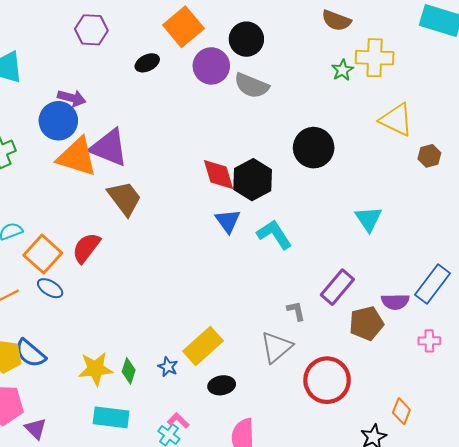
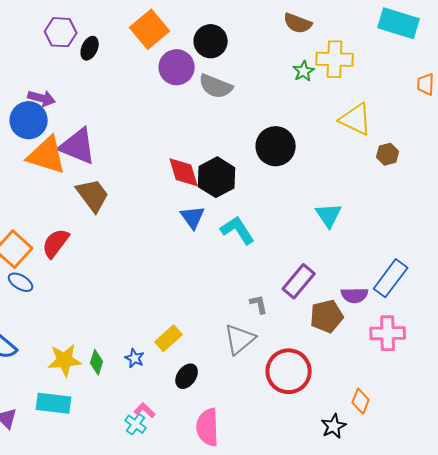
black ellipse: (147, 63) -> (90, 48), moved, turned -40
pink cross: (429, 341) -> (388, 333), size x1.6
yellow rectangle: (203, 346) -> (169, 338), size x0.7
black ellipse: (222, 385) -> (187, 376), turned -45
cyan rectangle: (111, 417) -> (54, 403), moved

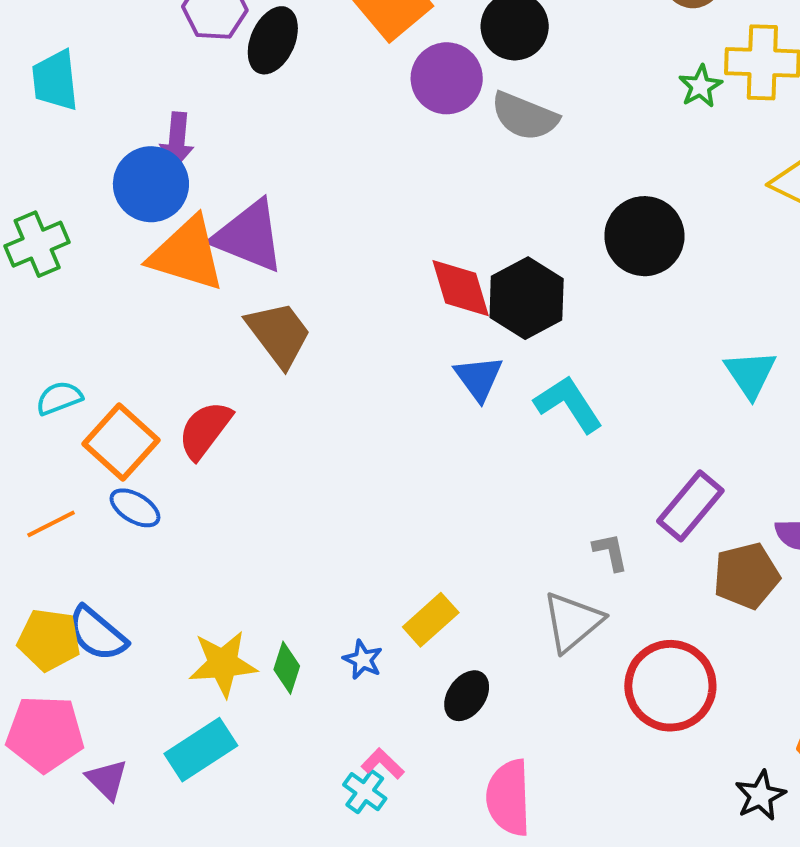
black ellipse: (90, 48) -> (273, 40), size x1.4
purple arrow: (42, 98) -> (177, 140), turned 80
cyan rectangle: (54, 403) -> (201, 750), turned -40

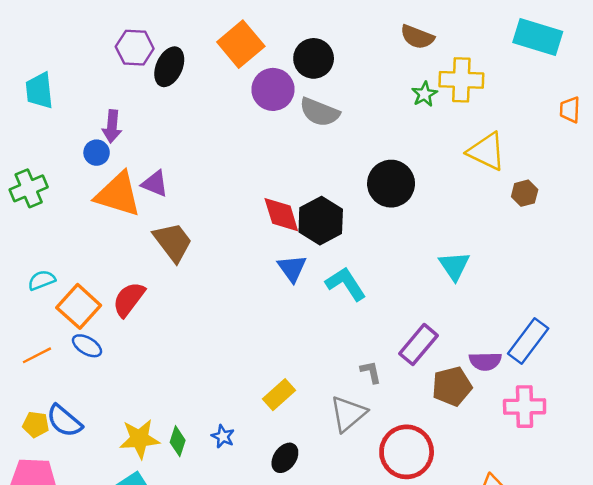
blue circle: (151, 184) -> (97, 153), size x0.6
purple triangle: (249, 236) -> (155, 184), size x0.6
yellow rectangle: (431, 620) -> (279, 395), moved
yellow pentagon: (49, 640) -> (36, 424), size x0.7

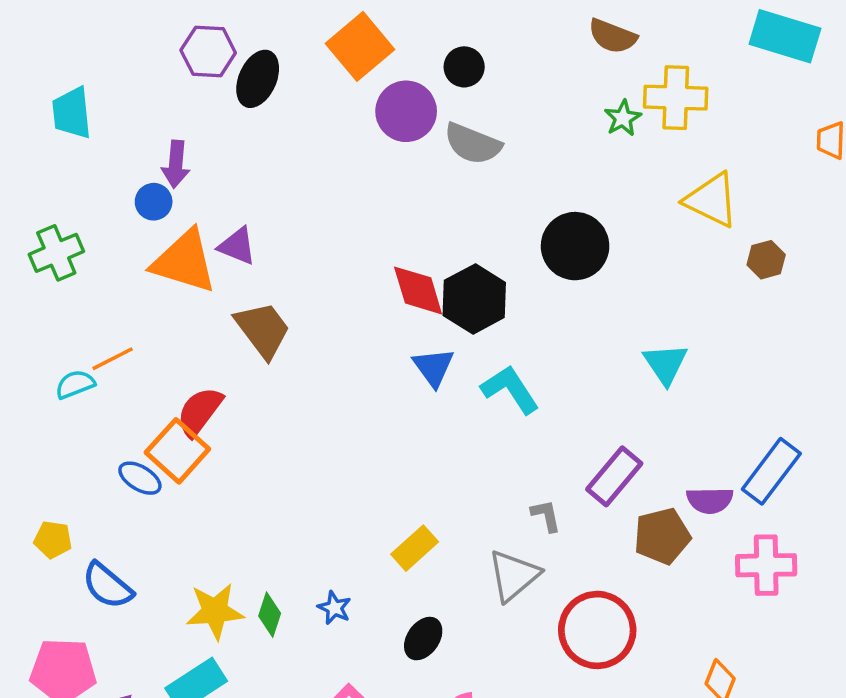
black circle: (314, 58) -> (464, 67), size x0.7
orange square: (79, 306) -> (177, 451), moved
orange line: (37, 355) -> (113, 359), moved
yellow pentagon: (36, 424) -> (53, 540), moved

